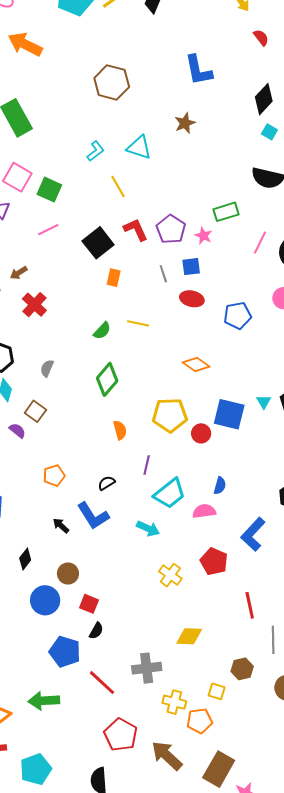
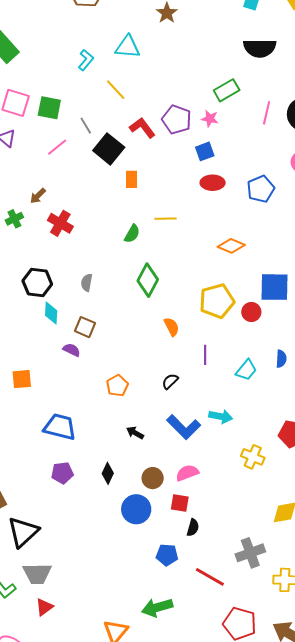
gray line: (163, 274) -> (86, 126), moved
cyan trapezoid: (170, 494) -> (246, 370), moved, size x0.7
pink semicircle: (204, 511) -> (187, 473), moved
blue L-shape: (93, 516) -> (184, 427), moved
blue pentagon: (65, 652) -> (167, 555), size x0.7

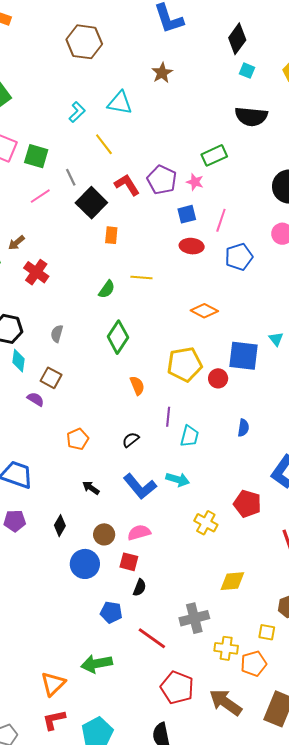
pink line: (267, 113) -> (221, 220), moved
cyan trapezoid: (246, 370) -> (190, 436), moved, turned -30

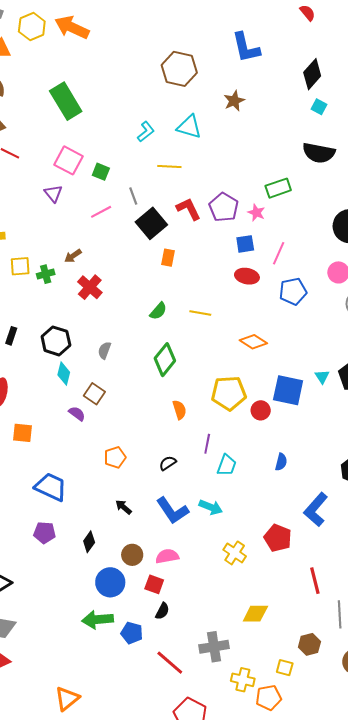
brown hexagon: (84, 42) -> (179, 69), moved
yellow line: (104, 144) -> (169, 166), turned -55
green square: (36, 156) -> (101, 172), size x0.7
yellow line: (141, 277) -> (200, 313), moved
green arrow: (96, 664) -> (98, 620), moved

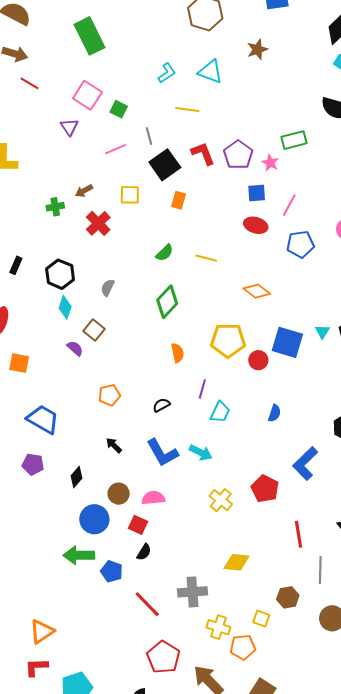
yellow square: (20, 266) -> (130, 195), moved

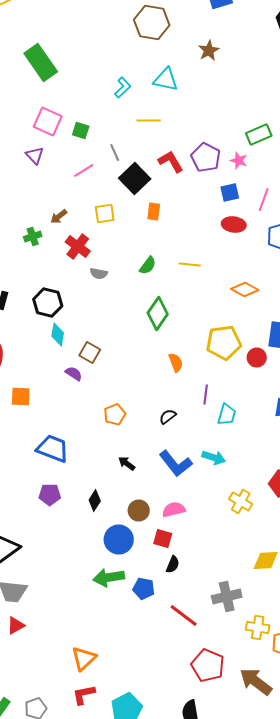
gray semicircle: (108, 288) -> (99, 274), moved, turned -96

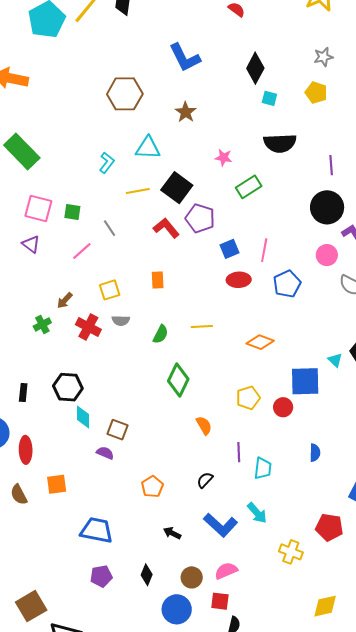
pink star: (239, 160) -> (224, 158), moved
black square: (135, 178) -> (177, 188), moved
gray semicircle: (99, 274) -> (121, 321), moved
yellow pentagon: (224, 342) -> (248, 398), size x0.7
cyan arrow: (214, 458) -> (257, 513), turned 40

